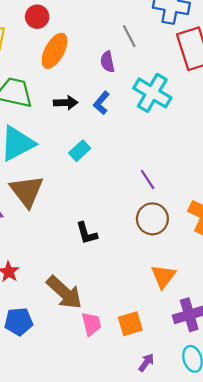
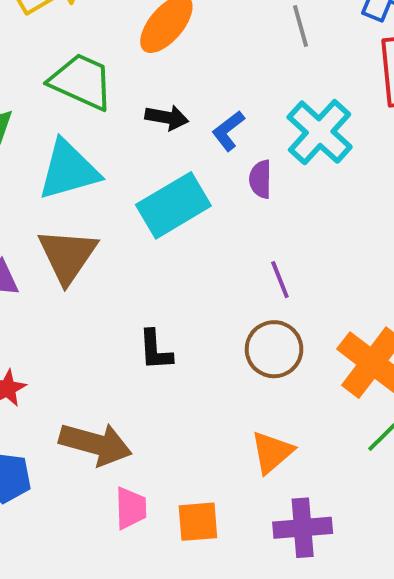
purple semicircle: (107, 62) -> (260, 179), moved
cyan rectangle: (80, 151) -> (173, 205), size x1.8
brown arrow: (64, 292) -> (96, 444), turned -39

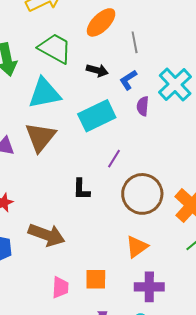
gray line: (300, 26) -> (135, 42), moved
purple line: (280, 280) -> (114, 159), moved, turned 48
brown circle: (274, 349) -> (142, 194), size x1.4
pink trapezoid: (131, 508) -> (60, 287), moved

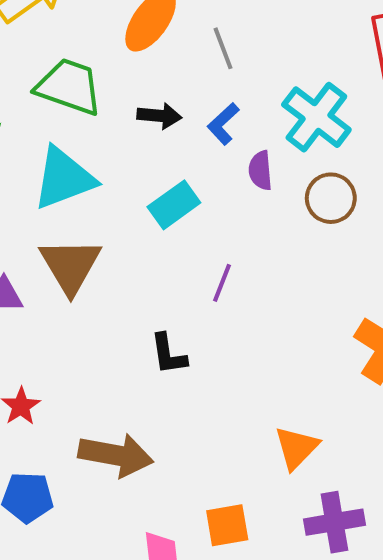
cyan rectangle: (97, 116) -> (174, 205), size x0.7
brown circle: (142, 194) -> (331, 198), moved, size x0.6

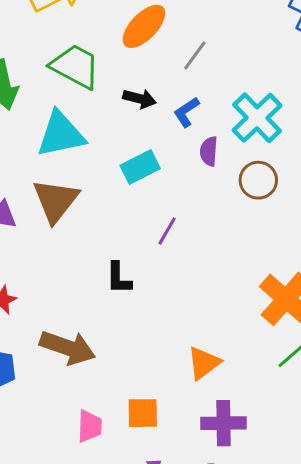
gray line: (223, 48) -> (195, 55), turned 48

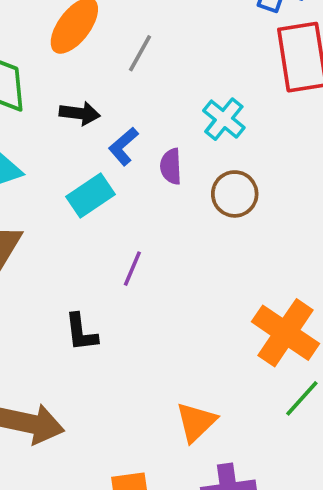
blue L-shape: (186, 112) -> (123, 146), moved
cyan cross: (257, 118) -> (224, 119), size x0.7

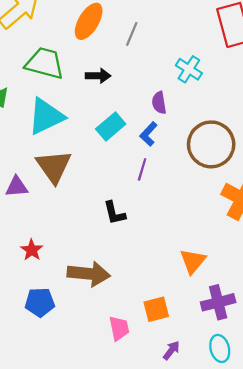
blue L-shape: (123, 146) -> (149, 134), moved
brown circle: (235, 194) -> (211, 144), moved, size x1.6

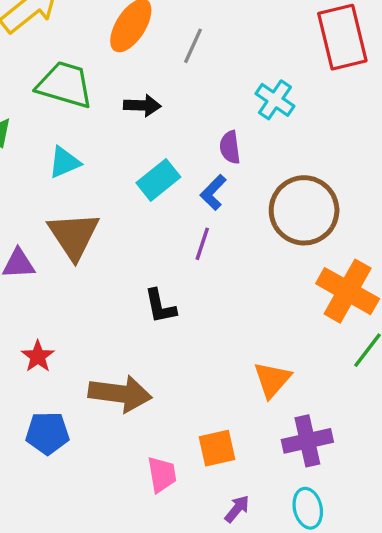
cyan triangle: (46, 116) -> (64, 162), size x0.6

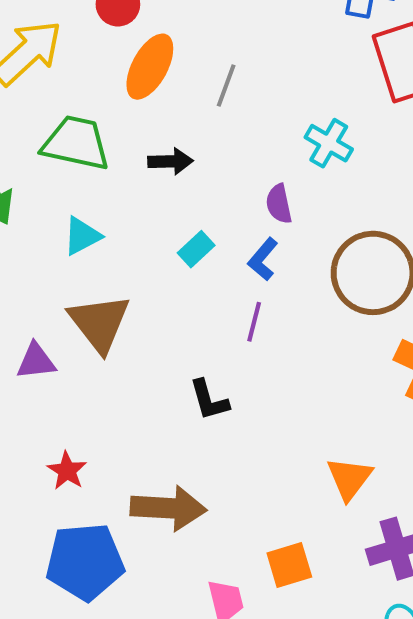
cyan rectangle: (158, 180) -> (196, 249), size x0.7
blue pentagon: (47, 433) -> (85, 562), size x1.5

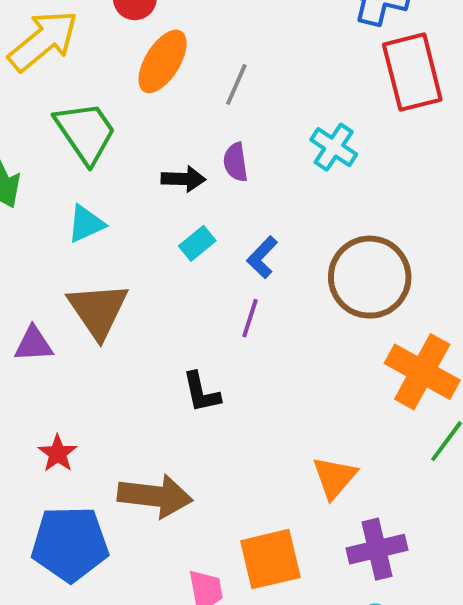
green trapezoid: (76, 143) -> (86, 132), turned 40
black arrow: (170, 161) -> (183, 179), moved
purple semicircle: (279, 204) -> (236, 162), moved
orange square: (289, 565) -> (270, 559), size x1.4

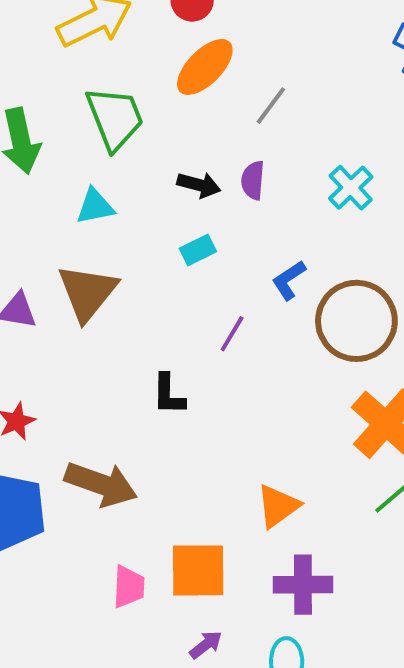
blue L-shape: (262, 257) -> (289, 280), moved

